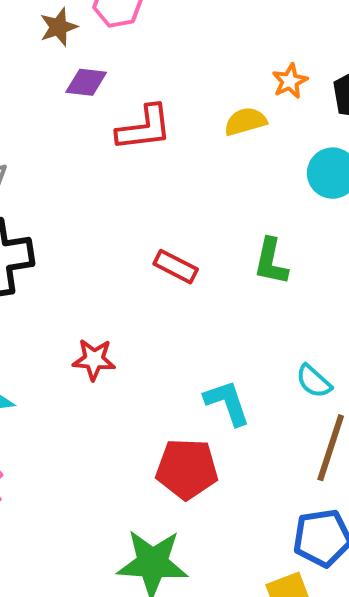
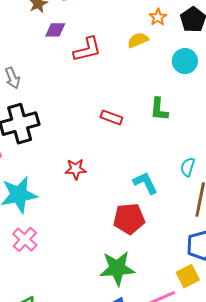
cyan semicircle: (314, 381) -> (188, 167), turned 72

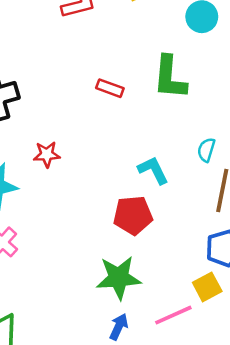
green L-shape: (159, 109) -> (170, 77), size x1.5
red star: (76, 169) -> (47, 154), moved

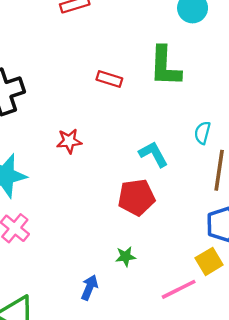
red star: (47, 154) -> (69, 141), moved
green star: (119, 278) -> (126, 257), size x0.5
blue arrow: (119, 327) -> (89, 287), moved

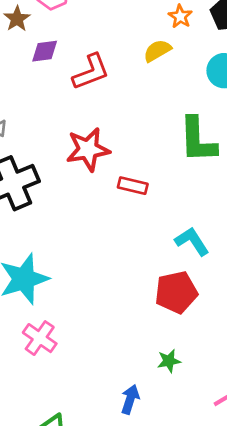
red rectangle: (109, 79) -> (133, 186), moved
red star: (69, 141) -> (88, 149), moved, size x1.5

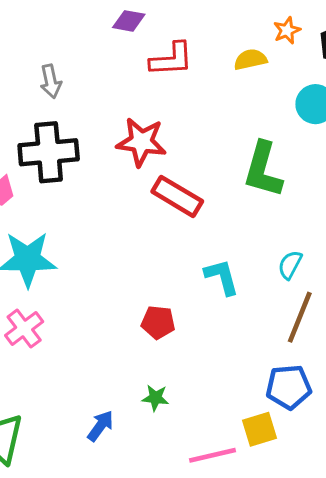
red rectangle: (133, 186) -> (177, 196), size x1.5
red pentagon: (176, 292) -> (158, 322), moved, size x0.7

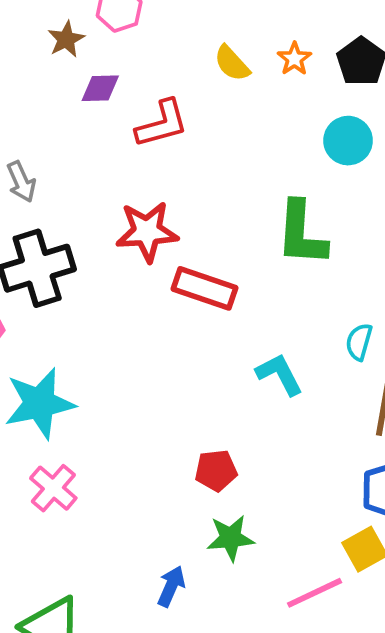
yellow semicircle: (250, 59) -> (232, 63), moved, turned -108
red pentagon: (158, 322) -> (216, 470), moved
green star: (155, 398) -> (230, 538), size x1.4

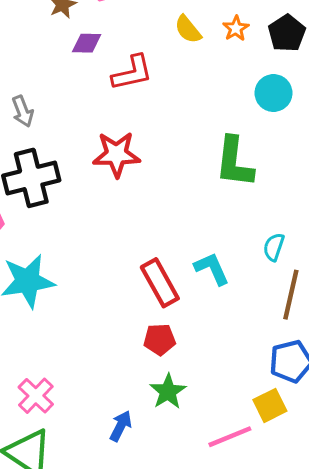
red rectangle: (204, 288) -> (160, 283), moved, turned 39
pink cross: (53, 488) -> (36, 396), moved
green star: (230, 538) -> (168, 392), turned -30

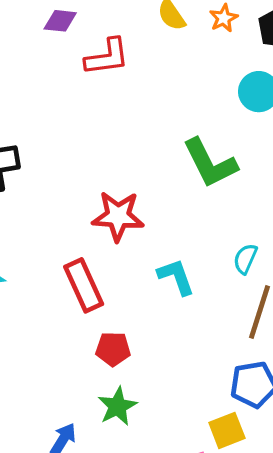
red star: (116, 154) -> (118, 216), moved
green L-shape: (234, 162) -> (210, 163), turned -38
red rectangle: (160, 283) -> (84, 285), moved

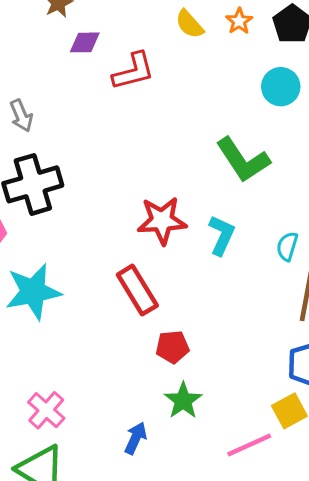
cyan L-shape: (176, 277) -> (222, 235), moved, turned 51

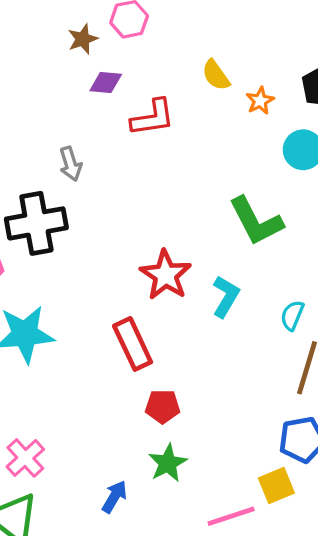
orange star: (239, 21) -> (260, 101), moved
gray arrow: (21, 116) -> (71, 164), moved
red star: (162, 221) -> (166, 275), turned 30

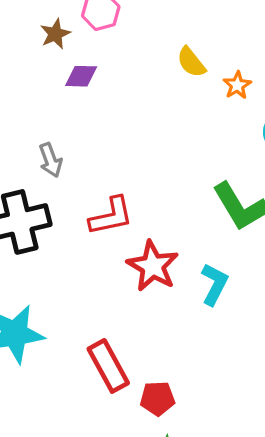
red L-shape: (153, 118) -> (111, 216), moved
red rectangle: (133, 344) -> (108, 366), moved

